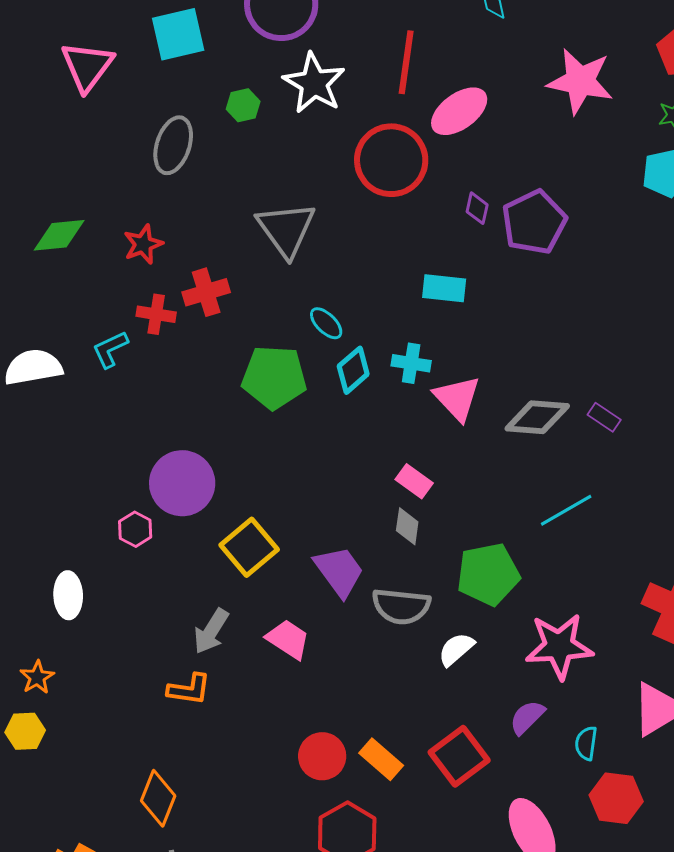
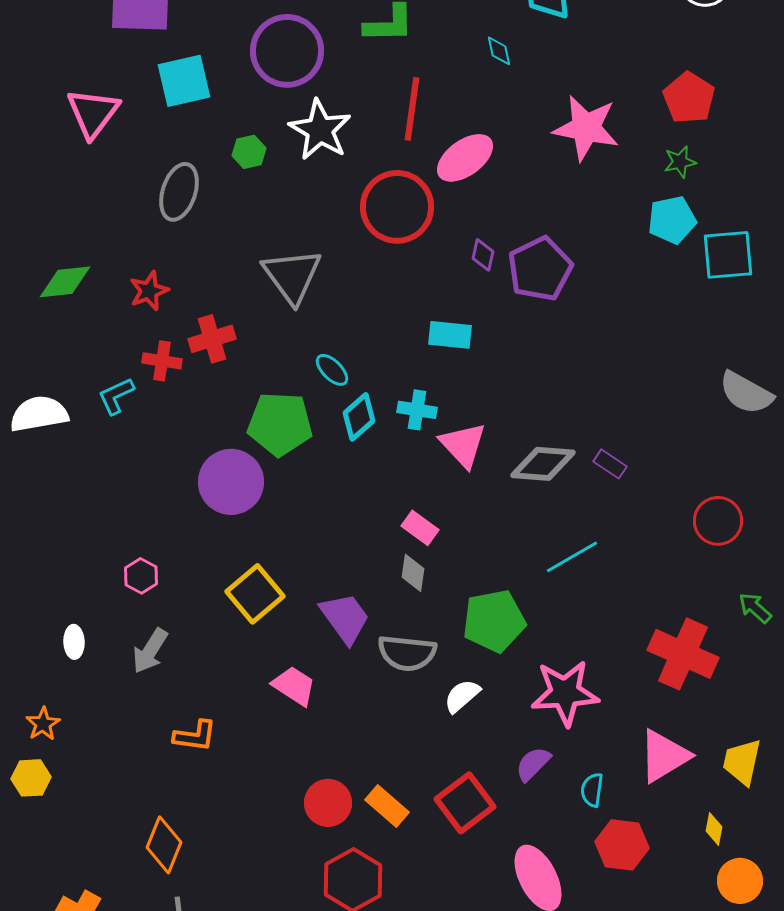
purple circle: (182, 483) -> (231, 482), moved
white ellipse: (68, 595) -> (74, 642), size x0.7
gray arrow: (211, 631) -> (150, 651), moved

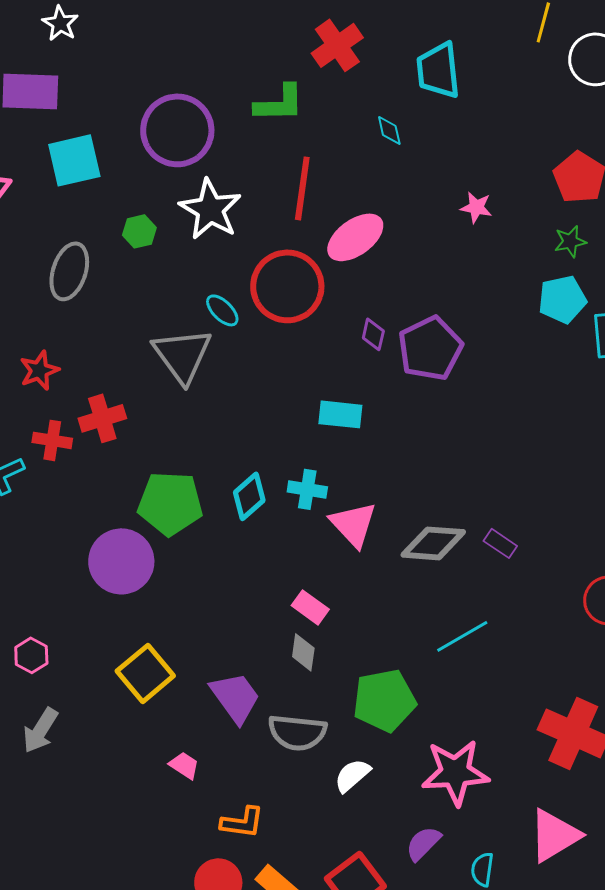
pink star: (586, 128) -> (476, 207), size x0.5
cyan ellipse: (332, 370) -> (222, 310), moved
pink trapezoid: (294, 686) -> (184, 765), size x0.7
orange L-shape: (195, 736) -> (242, 822), moved

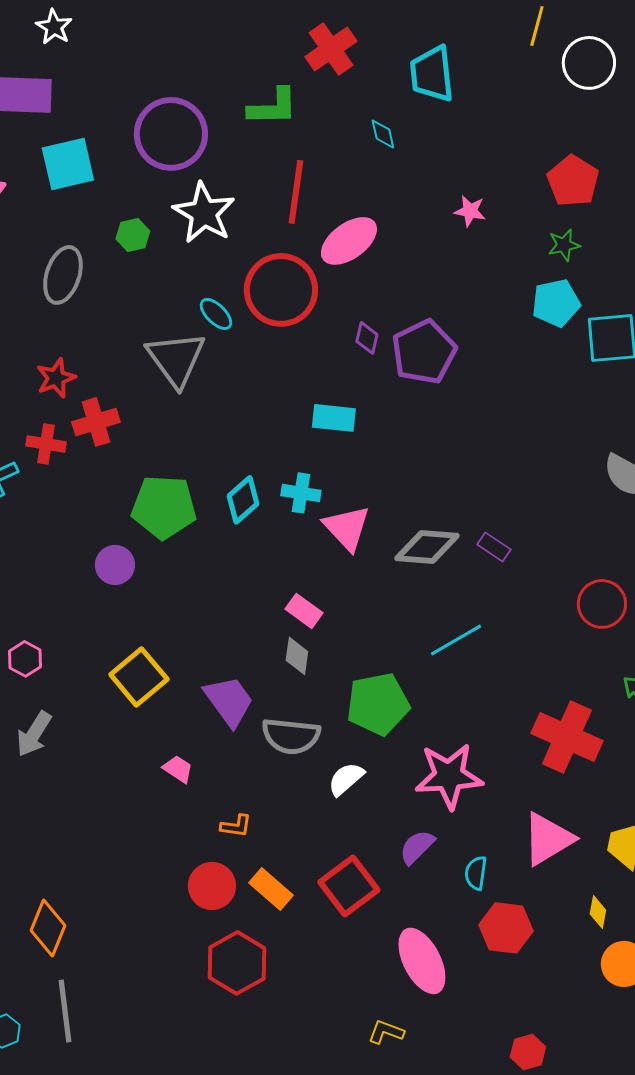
red star: (39, 370) -> (56, 378), moved
purple circle: (121, 561) -> (115, 565), size x0.6
orange L-shape: (242, 822) -> (236, 826), size x0.7

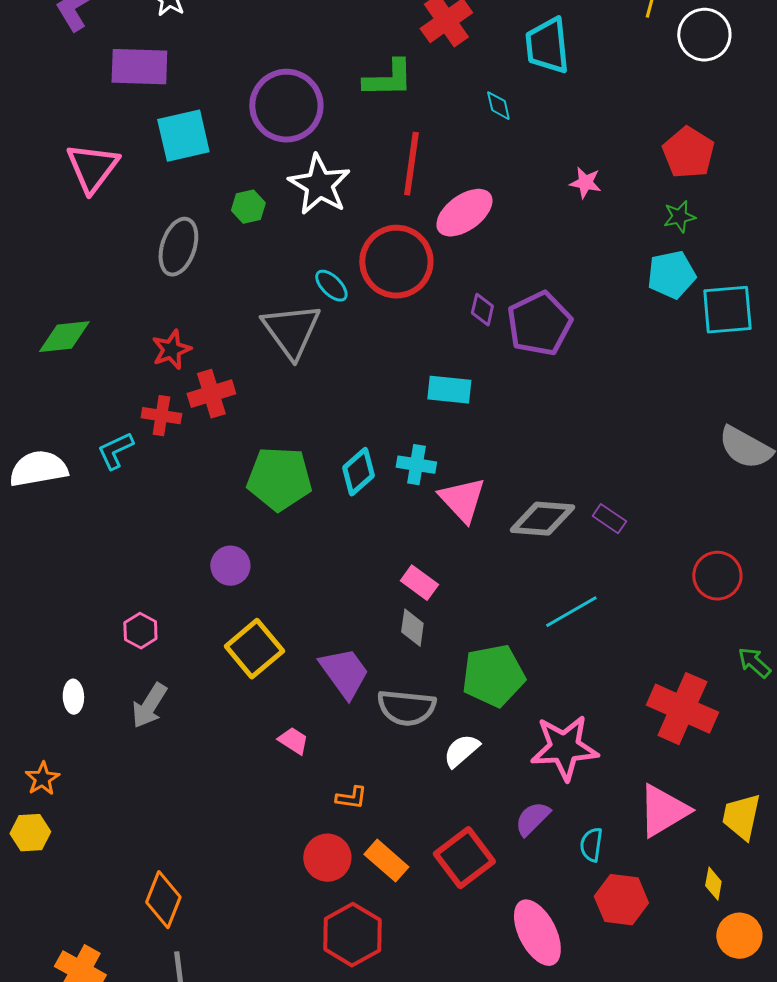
purple circle: (115, 565) -> (230, 566), moved

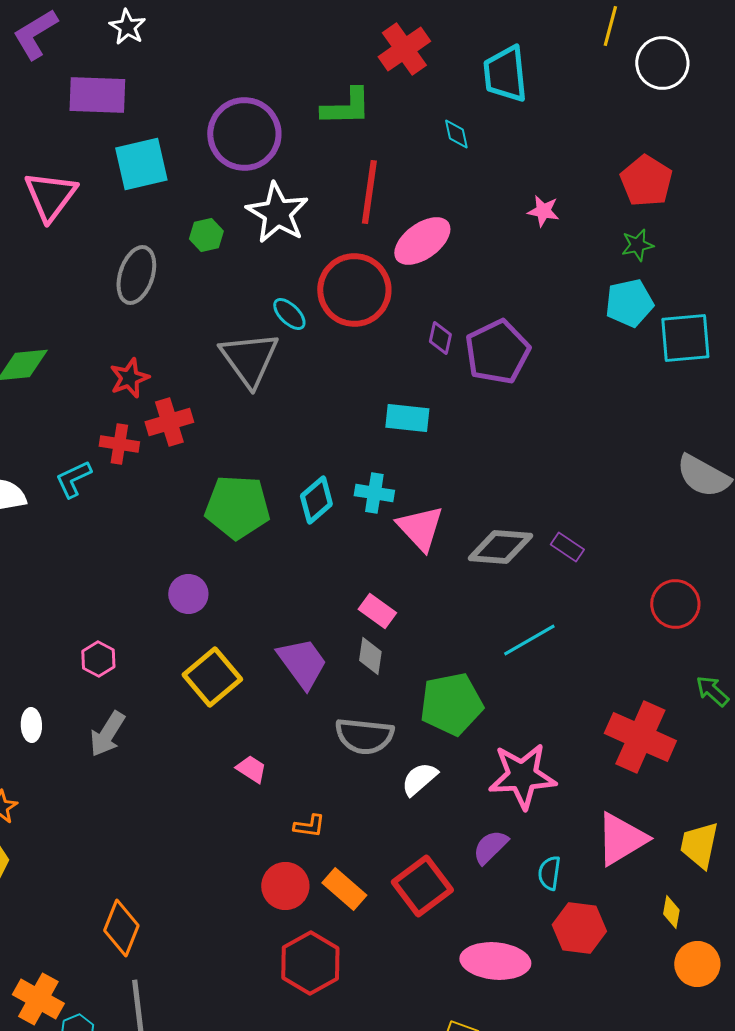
purple trapezoid: (344, 673) -> (302, 663), moved
pink ellipse: (537, 933) -> (495, 961), turned -58

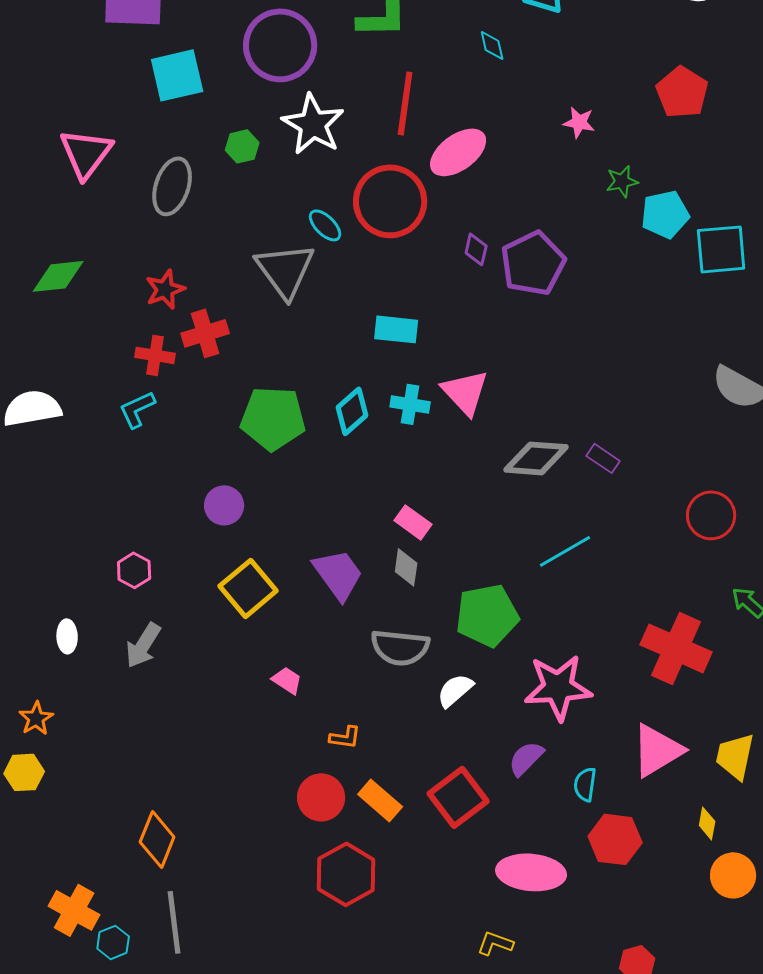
pink triangle: (50, 196) -> (86, 153), moved
green star: (637, 245) -> (622, 181), moved
cyan rectangle: (407, 418) -> (396, 329), moved
cyan L-shape: (73, 479) -> (137, 409), moved
pink triangle: (420, 528) -> (465, 392), moved

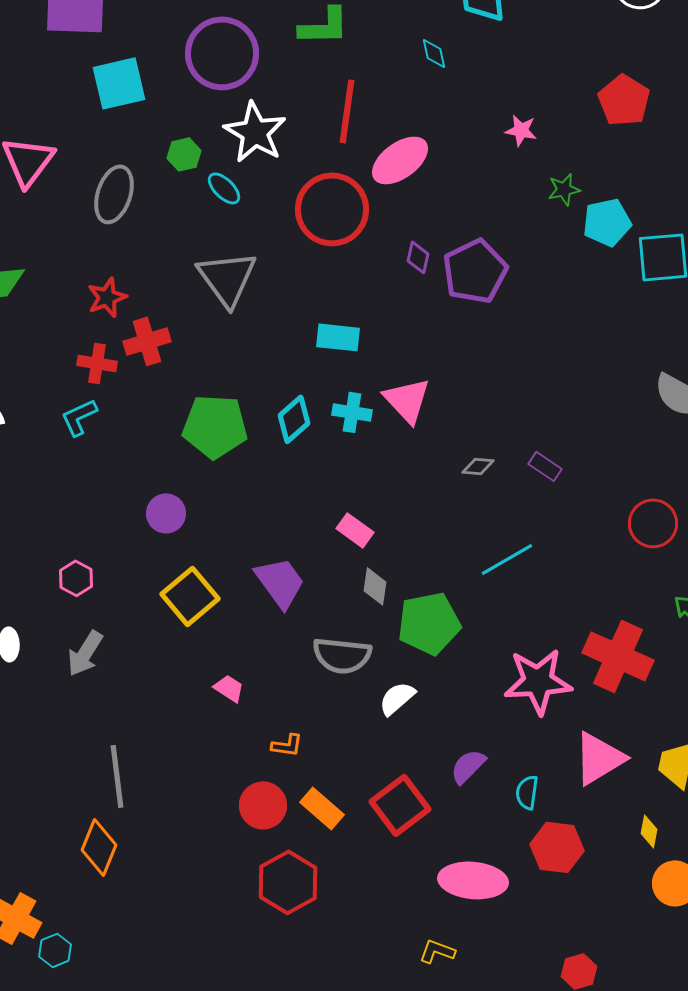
cyan ellipse: (325, 225) -> (224, 188), moved
gray diamond: (536, 458) -> (478, 466), size x0.5
gray diamond: (406, 567) -> (375, 586), moved
pink star: (558, 687) -> (538, 681), moved
gray line: (174, 922) -> (117, 776), moved

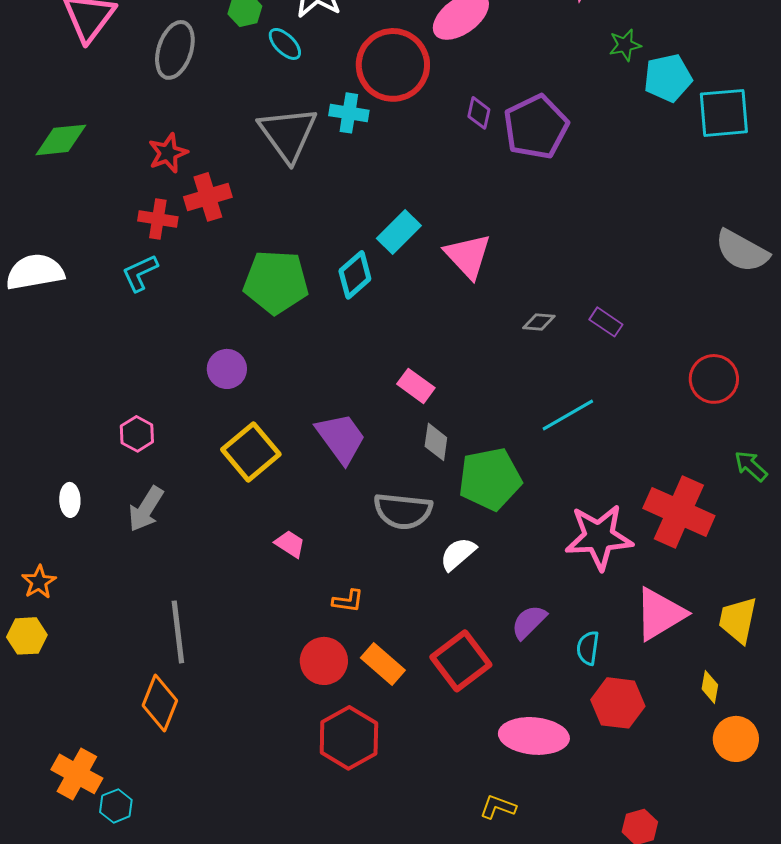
cyan rectangle: (338, 337) -> (399, 232), moved, turned -51
cyan cross: (352, 412) -> (349, 113), moved

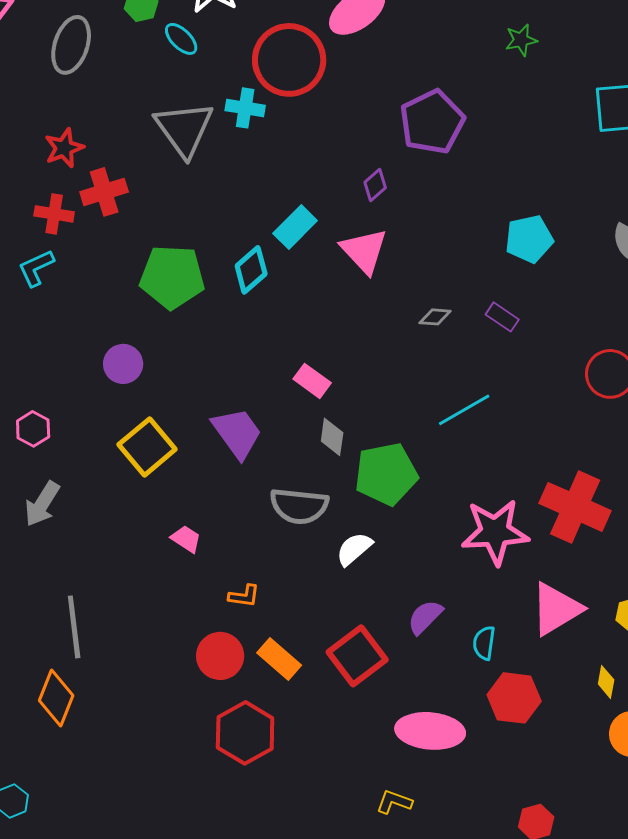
cyan pentagon: (668, 78) -> (529, 239), moved
purple diamond: (479, 113) -> (375, 185), moved, turned 36

